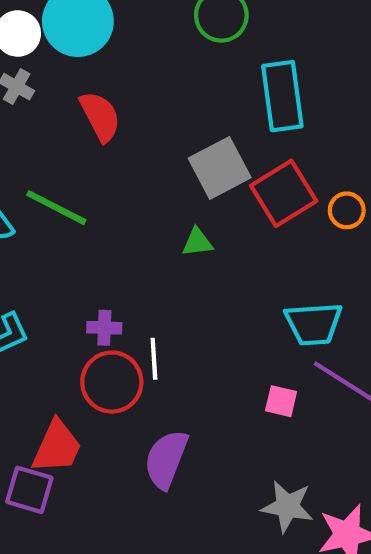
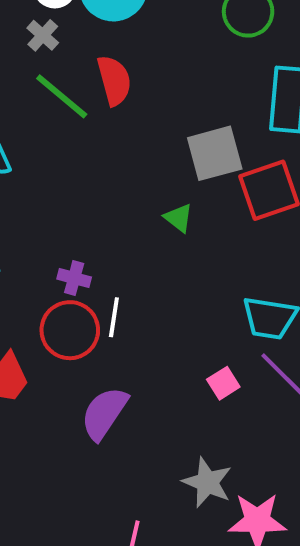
green line: (56, 208) -> (62, 96), moved
green triangle: (197, 242) -> (179, 218), turned 32
pink square: (281, 401) -> (223, 383), turned 32

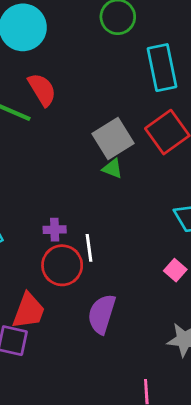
gray square: (215, 153) -> (113, 139), moved

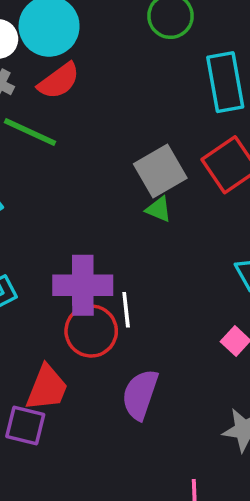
red semicircle: (42, 90) -> (59, 81), moved, turned 84
purple cross: (55, 230) -> (83, 285), size x2.0

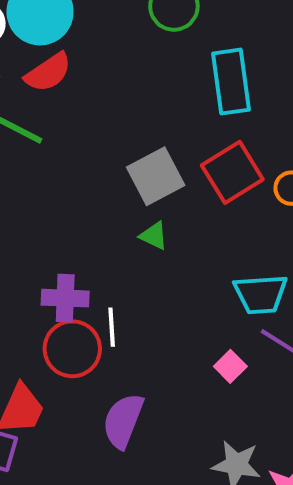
green triangle: (159, 209) -> (154, 236), moved
purple cross: (83, 285) -> (65, 298), size x0.7

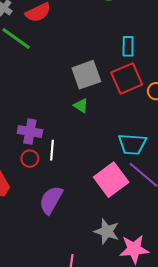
cyan rectangle: (231, 82) -> (128, 46), moved, size x0.6
red circle: (72, 349) -> (30, 159), size x0.6
pink square: (230, 366) -> (111, 180), size x2.0

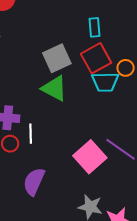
green triangle: (81, 106) -> (54, 88), size x1.8
cyan trapezoid: (132, 144) -> (105, 82), moved

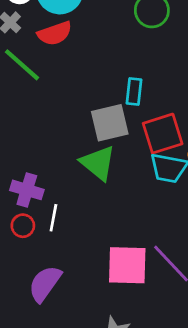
cyan rectangle: (95, 27) -> (134, 92), moved
pink square: (90, 157) -> (127, 265), turned 32

